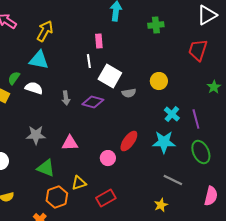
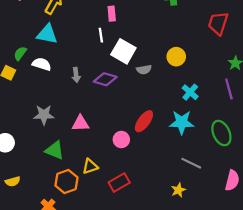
purple line: (196, 119) -> (229, 89), moved

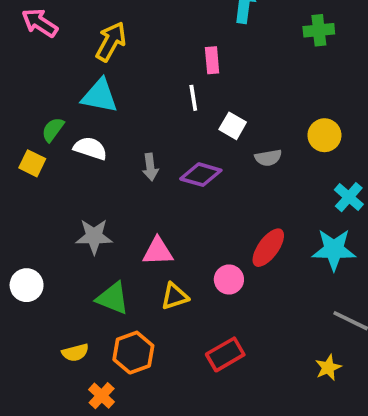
white square: (123, 51) -> (233, 126), size x0.6
yellow triangle: (90, 166) -> (175, 296), moved
yellow semicircle: (13, 181) -> (75, 353), moved

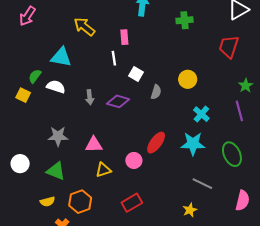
pink arrow: (40, 23) -> (27, 16), turned -90
yellow arrow: (111, 42) -> (84, 27), moved, turned -80
gray semicircle: (268, 158) -> (156, 92), turned -64
green triangle: (113, 298) -> (56, 171), moved

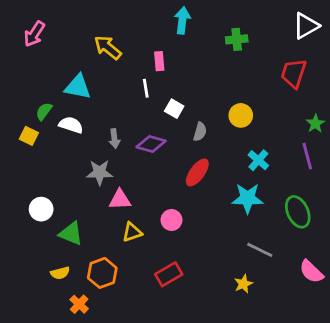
gray star: (58, 136) -> (100, 172), moved
red ellipse: (156, 143) -> (197, 172), moved
white circle: (20, 164) -> (41, 209), moved
pink semicircle: (242, 201) -> (311, 272), turned 120

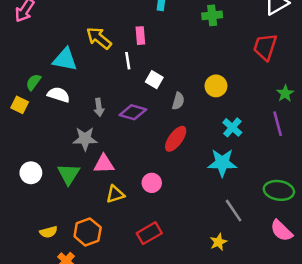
yellow arrow: (108, 48) -> (99, 38), moved
green ellipse: (298, 212) -> (279, 190), moved, turned -56
green triangle: (71, 234) -> (69, 174), moved, turned 40
gray line: (260, 250) -> (234, 211), turned 30

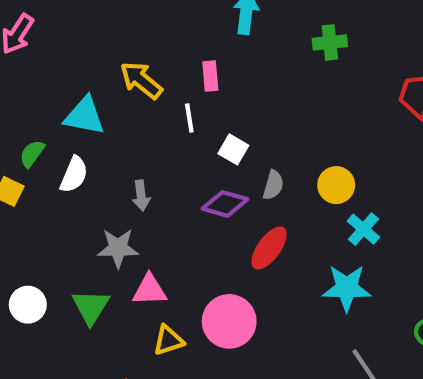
yellow circle: (216, 86) -> (336, 185), moved
white semicircle: (59, 95) -> (74, 175), turned 95
purple diamond: (133, 112) -> (225, 204), moved
pink circle: (152, 183) -> (229, 321), size x1.6

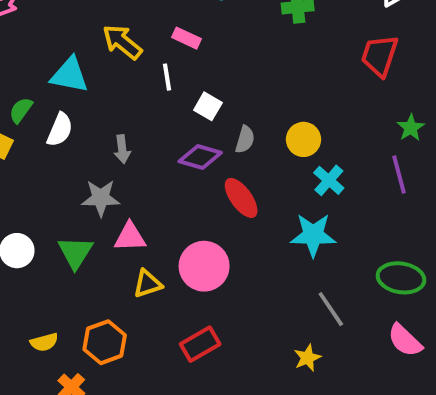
pink rectangle: (210, 76) -> (187, 38), turned -60
red ellipse: (269, 248) -> (241, 198), turned -72

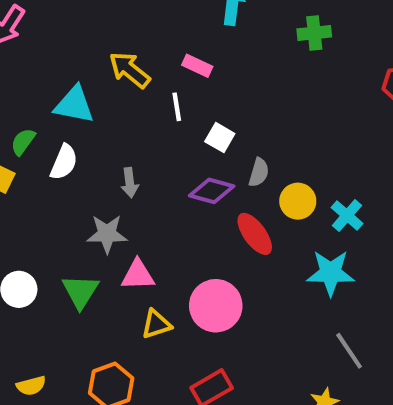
yellow circle: (303, 139) -> (298, 201), moved
yellow semicircle: (44, 342) -> (31, 386), moved

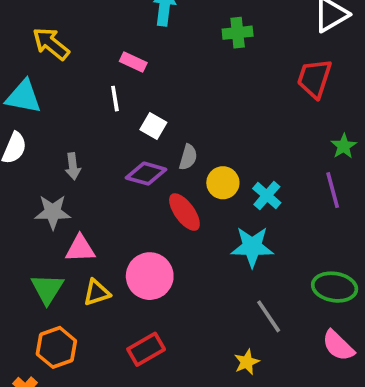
yellow arrow: (130, 70) -> (51, 44), moved
green triangle: (80, 291) -> (47, 289), moved

